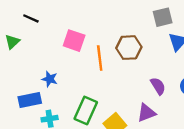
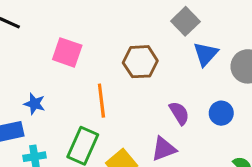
gray square: (163, 17) -> (185, 21), turned -30
orange line: (100, 58) -> (101, 101), moved

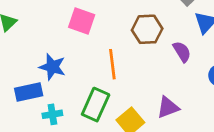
blue star: (34, 104) -> (52, 67), size x1.4
purple semicircle: (179, 113) -> (182, 52), moved

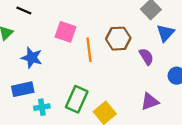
orange line: (112, 64) -> (89, 50), moved
blue star: (52, 67) -> (32, 58), moved
purple triangle: (168, 107) -> (150, 102), moved

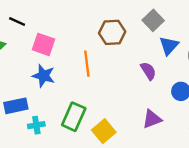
pink square: (65, 32) -> (44, 44), moved
brown hexagon: (118, 39) -> (112, 32), moved
blue star: (32, 58) -> (44, 76), moved

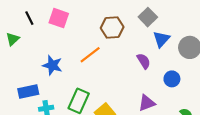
black line: (17, 22) -> (29, 18), turned 40
pink square: (44, 44) -> (59, 18), moved
orange line: (87, 64) -> (90, 55), turned 60

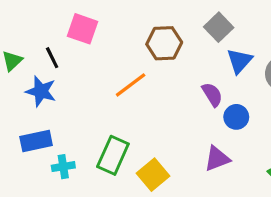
black line: (29, 18) -> (52, 58), moved
blue star: (52, 65) -> (41, 91), moved
blue circle: (172, 79) -> (236, 117), moved

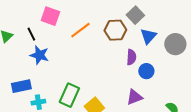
brown hexagon: (164, 43) -> (115, 30), moved
orange line: (131, 85) -> (80, 30), moved
blue star: (41, 91) -> (39, 55), moved
purple semicircle: (212, 94) -> (131, 57), turned 35

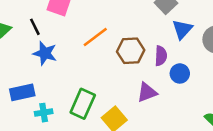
orange line: (80, 30) -> (95, 37), moved
brown hexagon: (115, 30) -> (131, 51), moved
purple triangle: (134, 97) -> (147, 92), moved

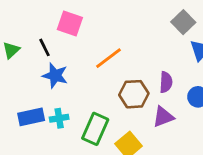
brown hexagon: (131, 51) -> (134, 94), moved
purple semicircle: (161, 56) -> (166, 82), moved
cyan cross: (44, 113) -> (59, 118), moved

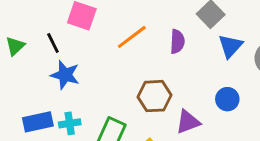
orange line: (109, 58) -> (132, 37), moved
purple semicircle: (166, 82) -> (177, 42), moved

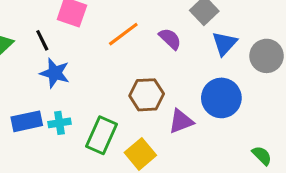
purple semicircle: (177, 42) -> (170, 39), turned -50
blue circle: (227, 99) -> (221, 98), size x1.6

